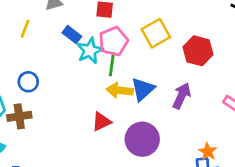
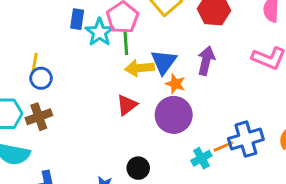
yellow line: (25, 29) -> (35, 63), moved
blue rectangle: (72, 35) -> (77, 19), turned 72
orange star: (208, 152) -> (175, 84), moved

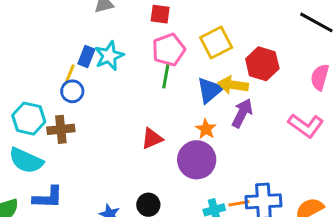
blue rectangle: (77, 19) -> (86, 56), moved
cyan star: (99, 32) -> (109, 56), moved
blue triangle: (164, 62) -> (210, 90), moved
yellow arrow: (140, 68) -> (233, 85), moved

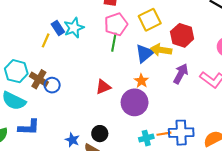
blue rectangle: (86, 56) -> (58, 28), turned -56
blue circle: (72, 91) -> (52, 85), moved
purple arrow: (242, 113) -> (181, 74), moved
brown cross: (61, 129) -> (39, 79), turned 36

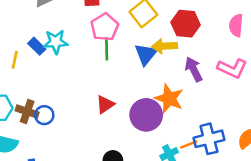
cyan star: (74, 28) -> (56, 42), turned 30
yellow line: (46, 40) -> (15, 60), moved
purple arrow: (181, 74) -> (194, 69), turned -42
orange star: (141, 81) -> (169, 99), moved, size x1.6

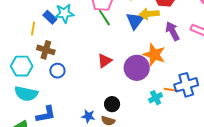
green line: (107, 49) -> (104, 17), turned -30
brown cross: (27, 112) -> (46, 50), moved
orange line: (189, 145) -> (171, 90), turned 32

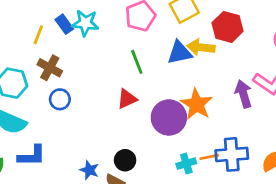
green line: (104, 17) -> (137, 62), moved
blue triangle: (135, 21) -> (179, 53), turned 30
purple arrow: (172, 31) -> (243, 94), moved
orange line: (171, 90) -> (209, 157), turned -32

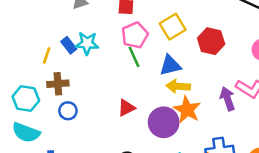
yellow arrow: (201, 47) -> (178, 86), moved
green line: (137, 62) -> (134, 57), moved
brown cross: (50, 68) -> (58, 84), turned -30

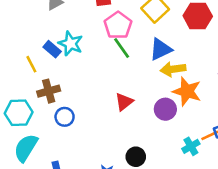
cyan star: (87, 43) -> (71, 43), turned 30
yellow line: (47, 55) -> (31, 64), turned -35
purple circle: (164, 122) -> (165, 109), size x0.7
cyan semicircle: (26, 133) -> (26, 148), turned 112

